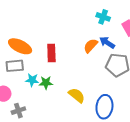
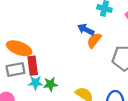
blue arrow: (107, 43) -> (86, 29), moved
red rectangle: (51, 53) -> (33, 66), moved

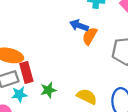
cyan star: (35, 83) -> (19, 94), moved

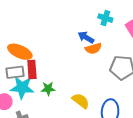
orange semicircle: (90, 36) -> (93, 48), turned -147
cyan star: (19, 94) -> (22, 87), size x1.6

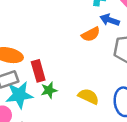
blue arrow: (86, 37) -> (110, 20), moved
red rectangle: (32, 69) -> (38, 71), moved

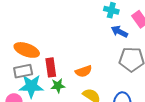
orange semicircle: (91, 34) -> (84, 71), moved

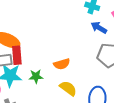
red rectangle: (51, 67) -> (17, 55), moved

